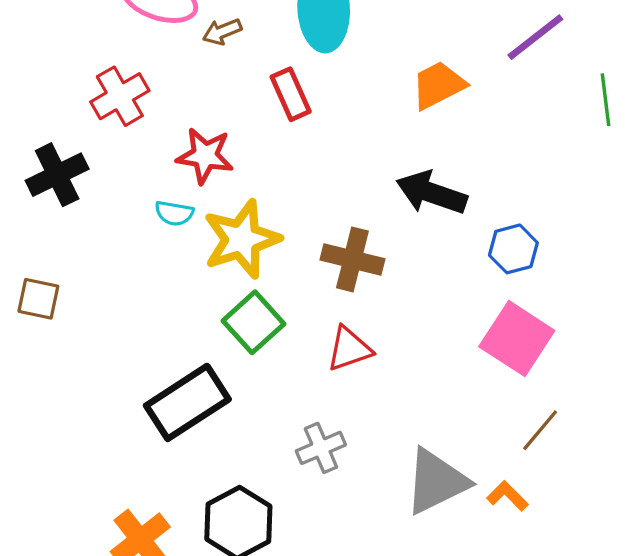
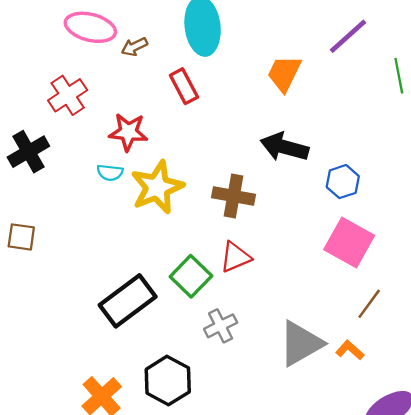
orange trapezoid: (438, 85) -> (284, 73), turned -33
green square: (253, 322) -> (191, 276), moved

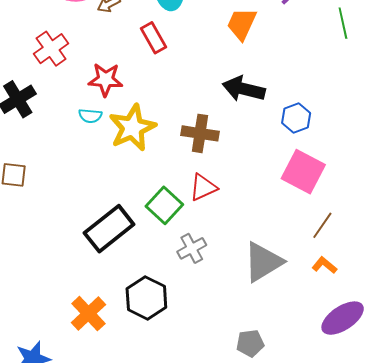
orange L-shape: (350, 350) -> (324, 265), moved

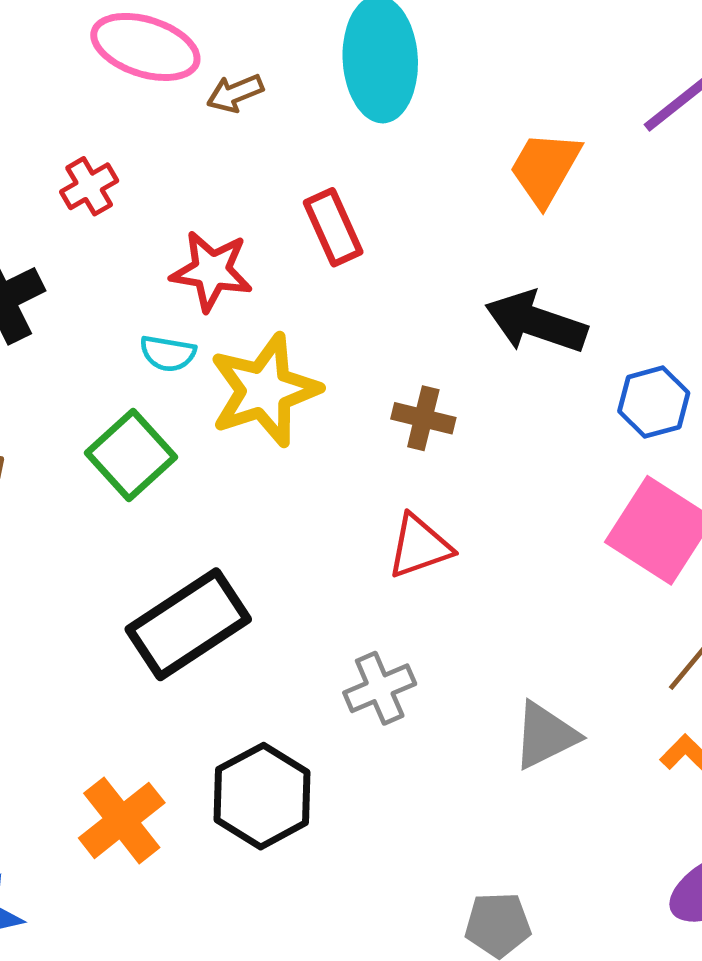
red rectangle: (154, 38) -> (333, 227), moved
red cross: (51, 49) -> (89, 186), size x0.7
brown cross: (200, 133) -> (423, 418), size x0.7
green square: (164, 205) -> (131, 455), moved
gray triangle: (263, 262) -> (545, 735), size x0.7

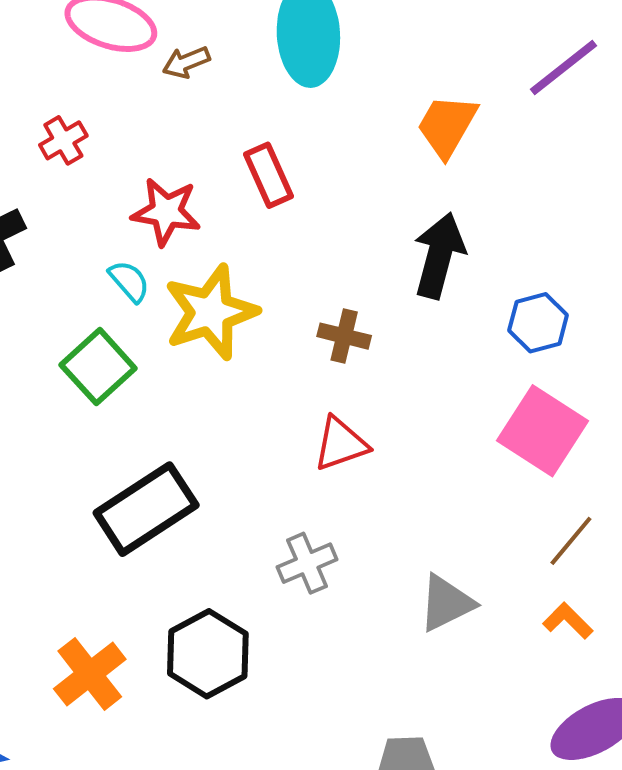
black arrow: (536, 322) -> (439, 256), turned 86
cyan semicircle: (168, 353) -> (129, 281), turned -141

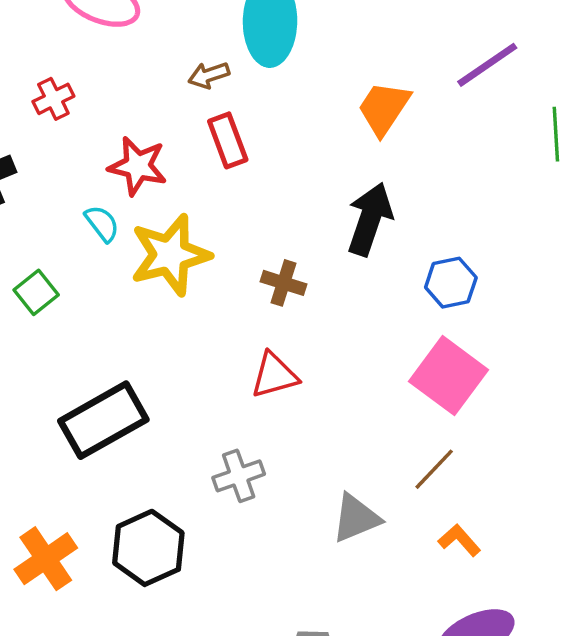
brown arrow: (186, 62) -> (209, 75), moved
green square: (98, 367) -> (36, 292), moved, size x0.7
brown line: (571, 541) -> (434, 469), moved

